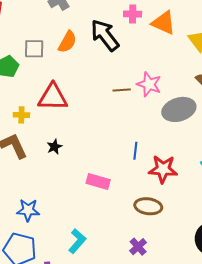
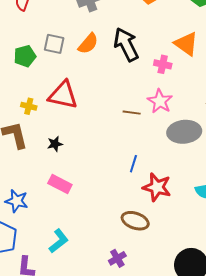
pink cross: (133, 14) -> (163, 64), moved
brown line: (122, 90) -> (132, 113), moved
pink rectangle: (98, 182) -> (60, 184), moved

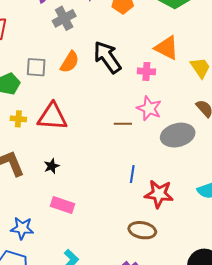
yellow cross: (29, 106) -> (18, 119), moved

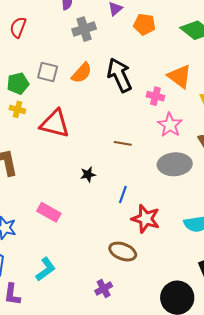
pink star: (149, 108) -> (170, 125), moved
yellow cross: (18, 119) -> (17, 109), moved
black star: (52, 166) -> (88, 174), moved

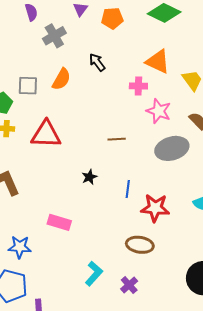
black arrow: (120, 75) -> (97, 62), moved, size x0.6
cyan L-shape: (46, 269) -> (94, 274), moved

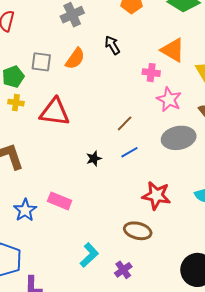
brown line: (117, 139) -> (125, 123), turned -48
blue line: (128, 189) -> (129, 152), moved, turned 48
blue star: (20, 247) -> (25, 210), moved, turned 30

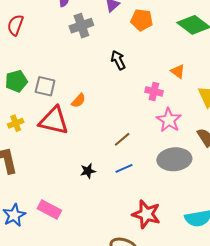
orange triangle: (173, 50) -> (178, 71), size x0.6
orange semicircle: (75, 59) -> (79, 101), moved, size x0.7
gray square: (41, 62) -> (45, 86), moved
yellow cross: (16, 103) -> (16, 123), moved, turned -35

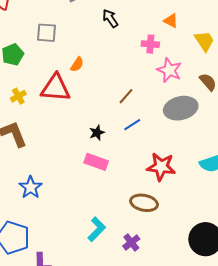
gray square: (45, 86) -> (46, 33), moved
pink rectangle: (49, 210) -> (96, 162), moved

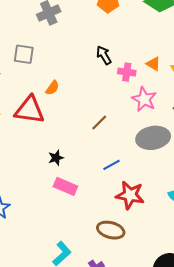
black arrow: (110, 18) -> (104, 55), moved
orange triangle: (171, 21) -> (153, 64), moved
blue line: (132, 125) -> (111, 165), moved
black star: (97, 133) -> (56, 158), moved

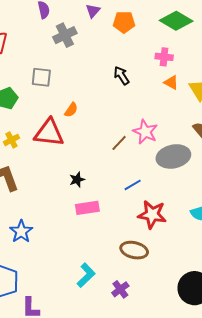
pink cross: (127, 72) -> (164, 57), moved
pink star: (144, 99) -> (145, 132), moved
pink rectangle: (65, 186) -> (87, 208), turned -30

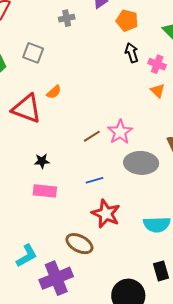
gray cross: (65, 35) -> (67, 18), size x0.7
black arrow: (121, 76) -> (132, 53), moved
purple cross: (120, 289) -> (56, 278), size x1.8

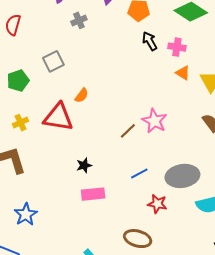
gray square: (33, 53) -> (53, 61), turned -35
gray ellipse: (141, 163) -> (182, 176), moved
red star: (106, 214) -> (157, 204), size x0.7

